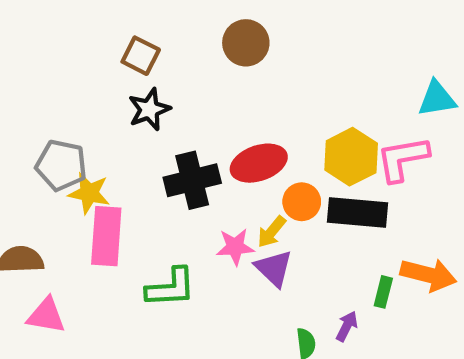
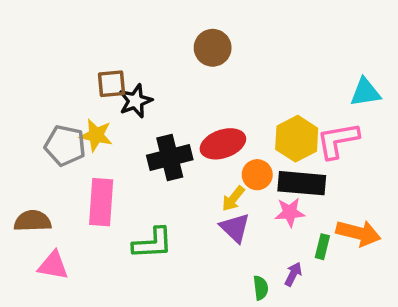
brown square: (141, 56) -> (111, 84), moved, turned -32
yellow star: (89, 193) -> (96, 135), moved
pink star: (235, 247) -> (290, 212), moved

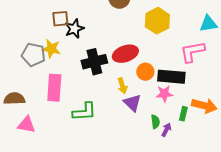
yellow hexagon: (297, 139) -> (157, 21), moved
yellow arrow: (233, 199) -> (122, 86), moved, turned -56
green semicircle: (261, 288) -> (155, 122), moved

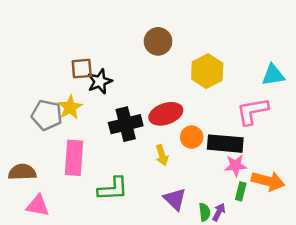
yellow star: (51, 49) -> (70, 107), turned 30
pink star: (164, 94) -> (236, 166), moved
purple triangle: (132, 103) -> (175, 199), moved
green semicircle: (155, 122) -> (205, 212), moved

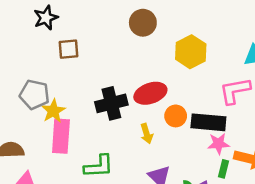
black star: (100, 81) -> (46, 18), moved
yellow star: (70, 107) -> (53, 111), moved

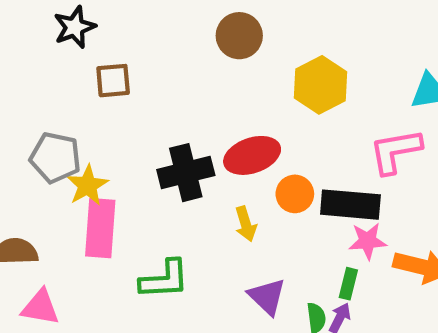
green rectangle: (224, 169) -> (348, 284), moved

